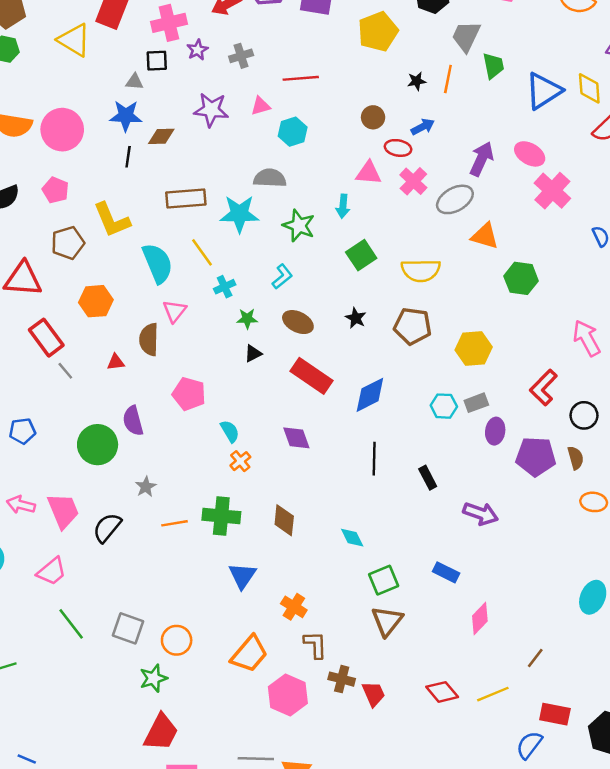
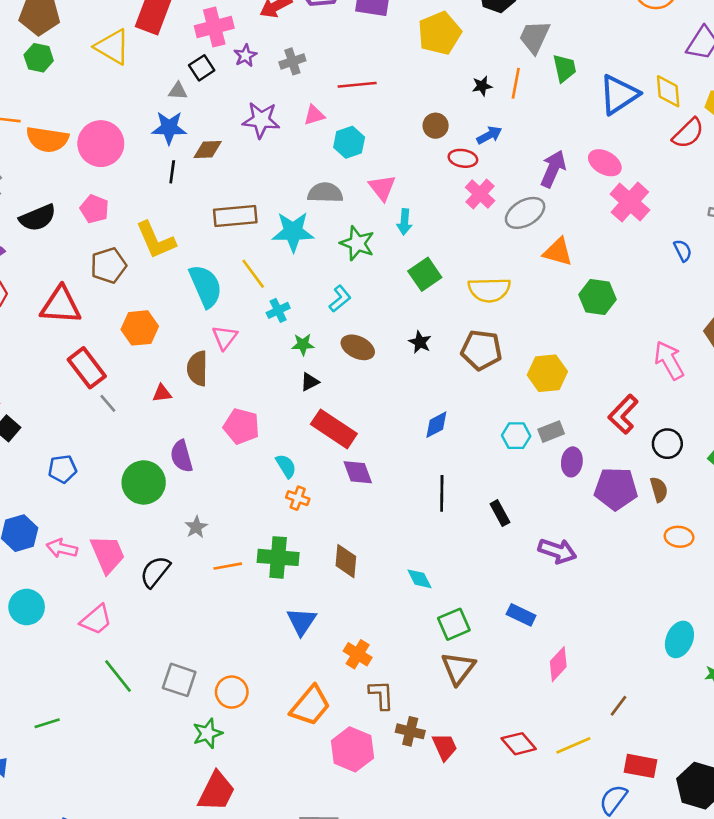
black square: (157, 61) -> (202, 68), turned -30
pink triangle: (369, 173) -> (382, 188), moved, turned 48
red rectangle: (312, 376) -> (334, 429), moved
blue diamond: (370, 395) -> (436, 425), size x0.7
orange cross: (240, 461) -> (298, 498), turned -30

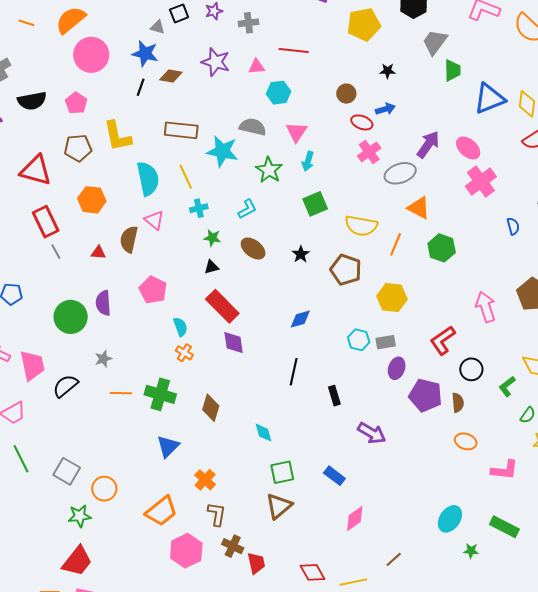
orange line: (516, 83) -> (396, 244), moved
orange semicircle: (47, 139) -> (71, 20), moved, turned 120
pink triangle: (225, 337) -> (154, 220), turned -40

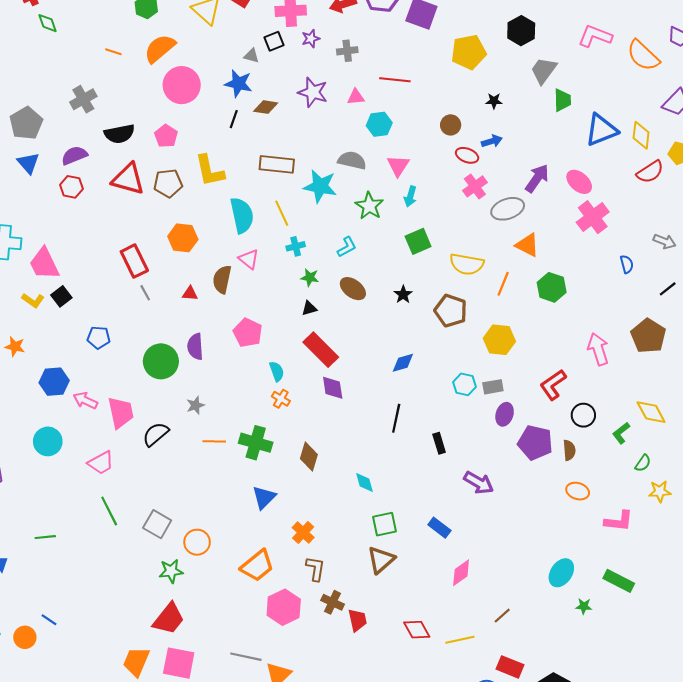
red triangle: (36, 170) -> (128, 179), moved

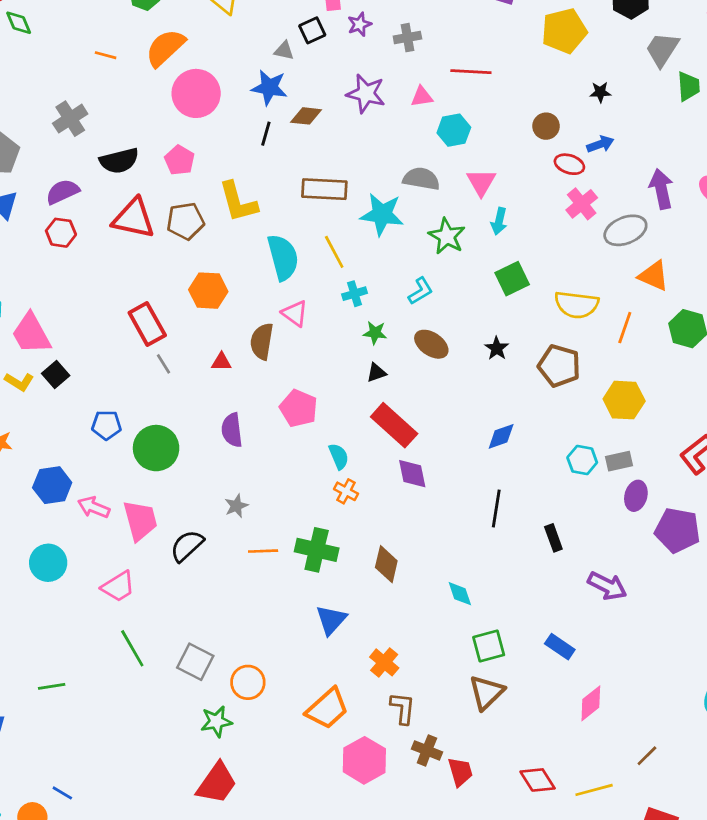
purple arrow: (537, 178) -> (661, 189), turned -44
green circle: (161, 361) -> (156, 448), moved

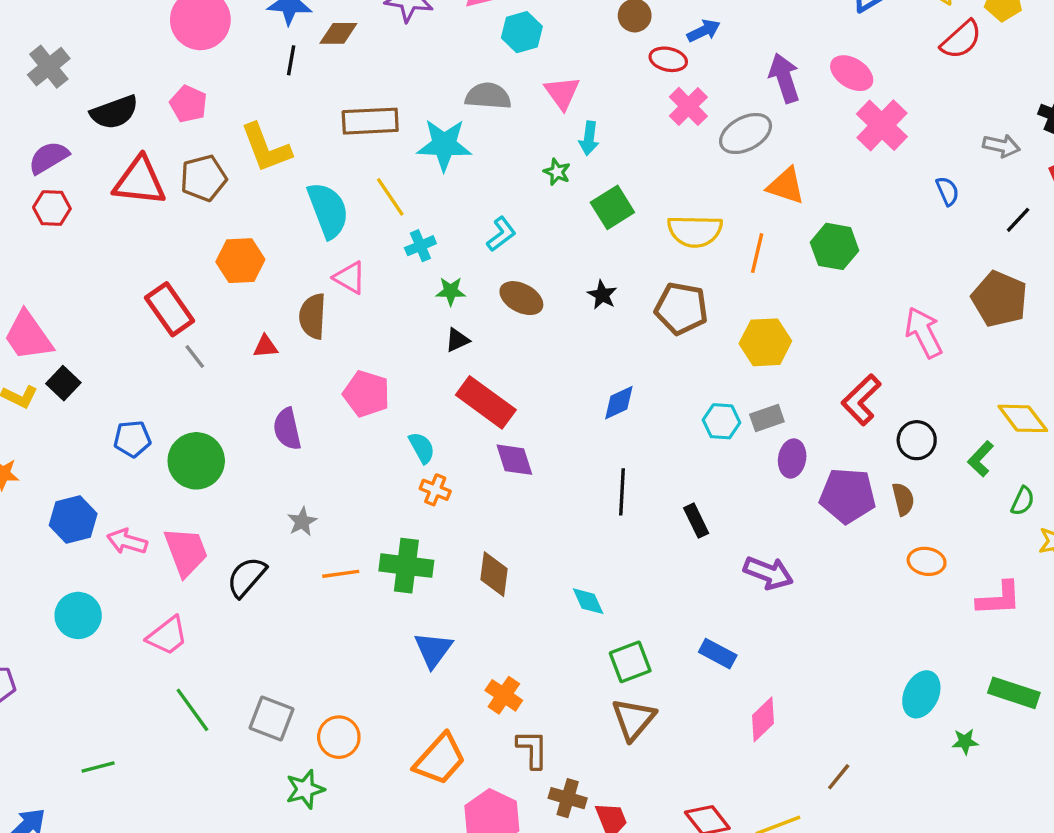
green star: (447, 236) -> (557, 172), moved, size x0.6

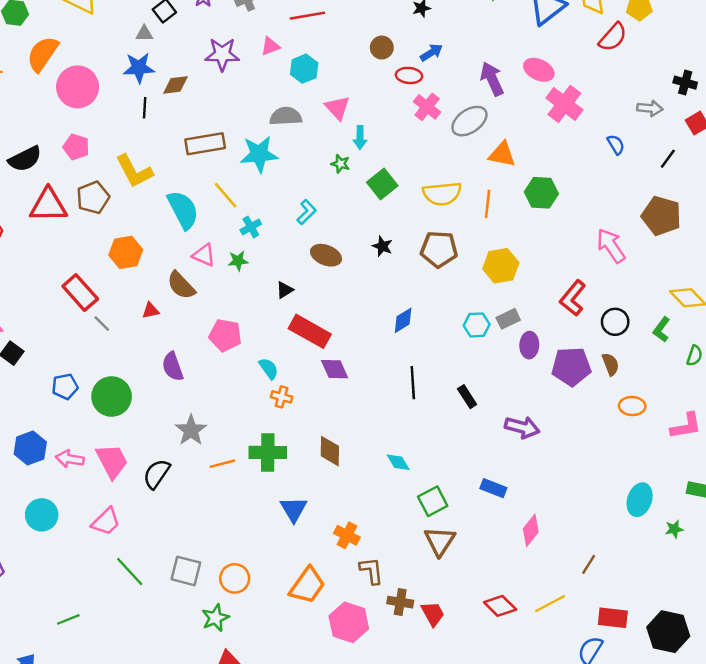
green star: (451, 291) -> (238, 261), moved
brown semicircle: (313, 316) -> (181, 285), turned -40
gray star: (302, 522) -> (191, 430), size x1.5

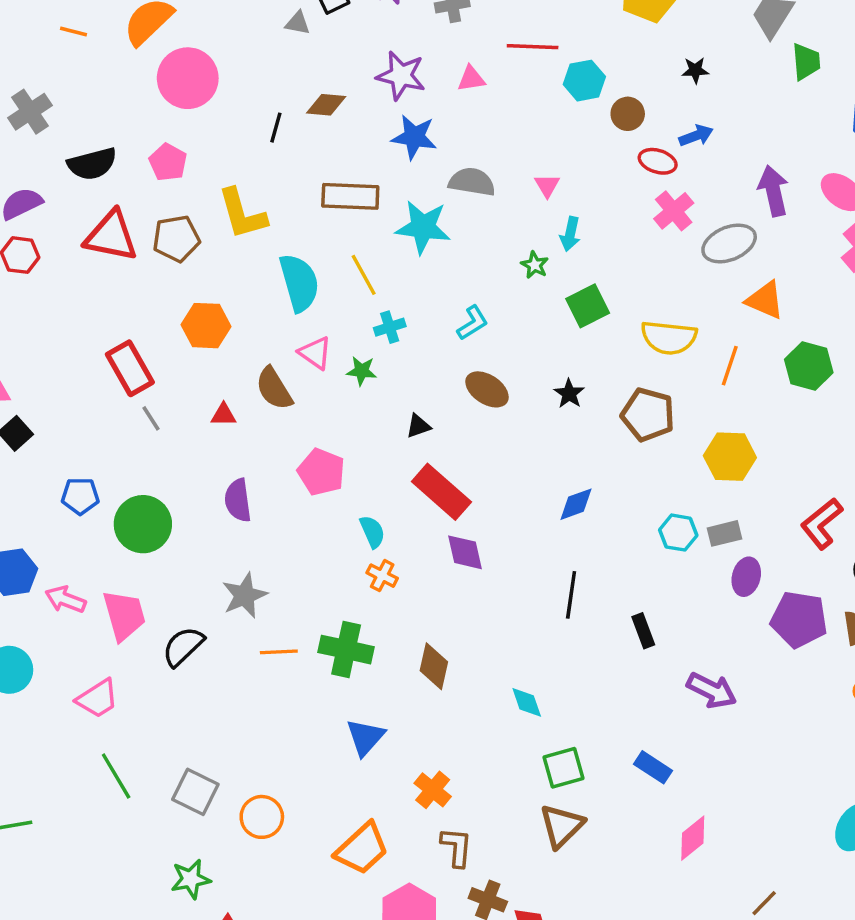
blue star: (139, 68) -> (414, 137), moved
cyan hexagon: (304, 69) -> (584, 81), moved
pink triangle: (337, 108) -> (547, 185), size x0.7
green star: (215, 618) -> (191, 879), moved

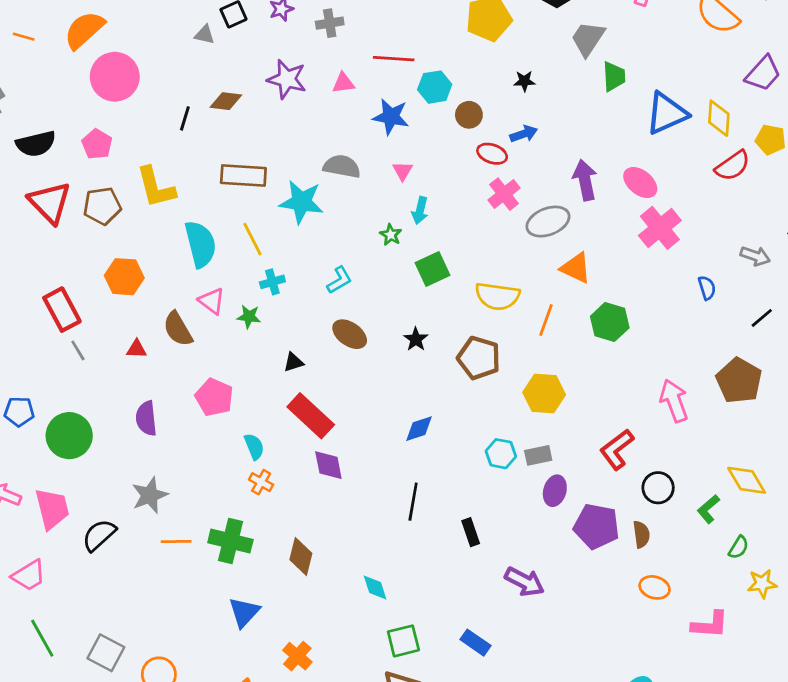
blue star: (414, 137) -> (391, 117), moved
red triangle: (111, 236) -> (50, 202), turned 33

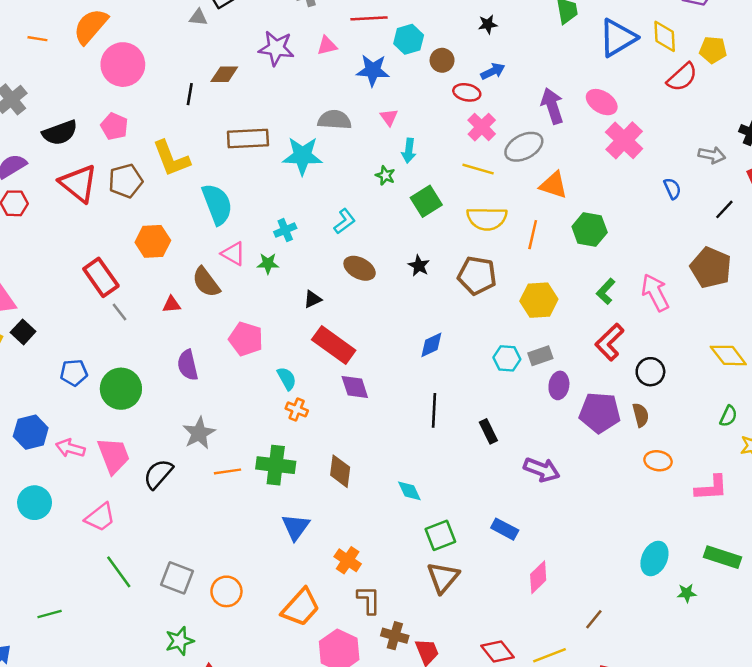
yellow line: (252, 239) -> (478, 169), moved, turned -40
green L-shape: (708, 509) -> (606, 291), moved

